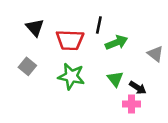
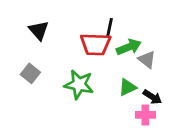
red trapezoid: (70, 40) -> (96, 44), moved
gray triangle: (155, 54) -> (147, 60), moved
green triangle: (115, 79) -> (127, 87), turned 42

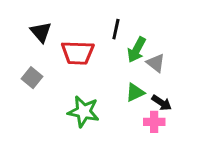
red trapezoid: (96, 44) -> (78, 53), moved
green arrow: (129, 47) -> (137, 50), turned 140
green star: (79, 84) -> (84, 112), moved

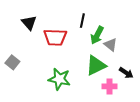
gray square: (32, 78) -> (12, 62), moved
green triangle: (135, 92) -> (96, 65), size x1.5
black arrow: (162, 103) -> (126, 73), moved

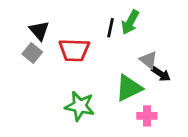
green arrow: (97, 35) -> (130, 22), moved
gray square: (12, 62) -> (32, 53), moved
black arrow: (126, 73) -> (161, 74), moved

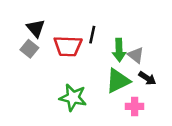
green arrow: (130, 22) -> (119, 50), moved, turned -30
black line: (111, 28) -> (92, 35), moved
black arrow: (161, 74) -> (147, 78), moved

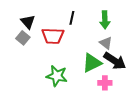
black line: (92, 35) -> (72, 18), moved
green arrow: (119, 50) -> (105, 20), moved
black arrow: (147, 78) -> (115, 61), size x1.6

